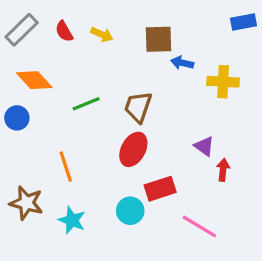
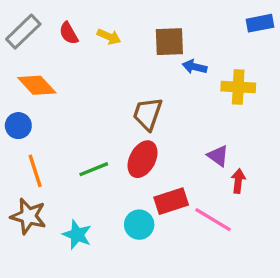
green line: (86, 104) -> (94, 169), moved
orange line: (66, 167) -> (35, 171), moved
pink line: (199, 226) -> (213, 220), moved

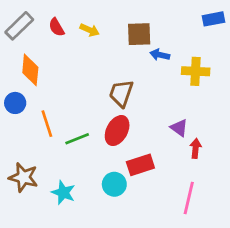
orange diamond: (37, 85) -> (30, 70), turned 48
orange line: (35, 171) -> (47, 124), moved
pink line: (213, 220) -> (189, 198), moved, turned 72

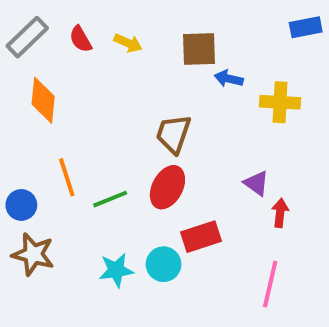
blue circle: (15, 103) -> (21, 205), moved
cyan star: (63, 193) -> (116, 270), moved, turned -30

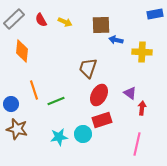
red ellipse: (167, 187) -> (99, 95), moved

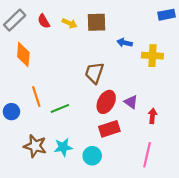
brown square: (101, 25) -> (96, 22), moved
purple triangle: (130, 93) -> (131, 102), moved
brown star: (17, 129) -> (35, 146), moved
cyan circle: (83, 134) -> (92, 156), moved

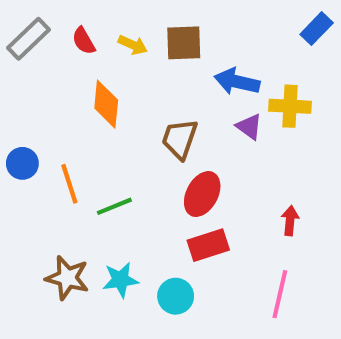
blue rectangle: (166, 15) -> (317, 29), turned -35
blue arrow: (124, 43) -> (237, 82), size x1.5
orange diamond: (23, 55) -> (106, 104), moved
purple triangle: (131, 102) -> (249, 127), moved
blue circle: (11, 112) -> (22, 163), moved

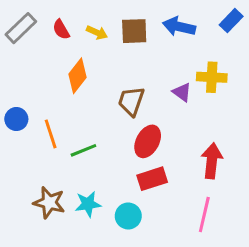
blue arrow: (237, 82) -> (179, 27), moved
orange diamond: (106, 104) -> (78, 76), turned 32
red arrow: (290, 221) -> (212, 161), size x1.6

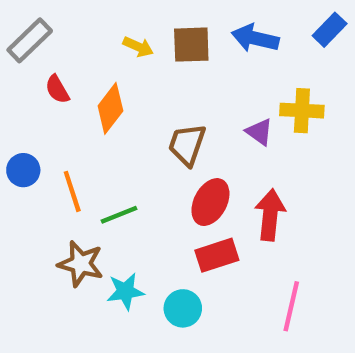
red semicircle: (61, 30) -> (57, 89), moved
red arrow: (212, 161) -> (270, 215), moved
brown star: (49, 203) -> (81, 264), moved

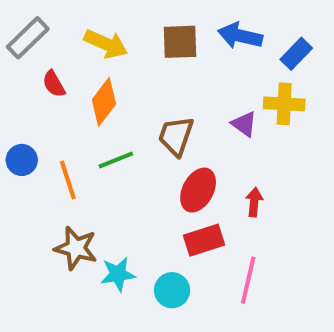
blue rectangle: (330, 30) -> (296, 54), moved
yellow arrow: (138, 47) -> (106, 44), moved, size x1.5
green line: (119, 215) -> (116, 160), moved
red arrow: (270, 215) -> (254, 202), size x0.6
pink line: (291, 306) -> (248, 280), moved

